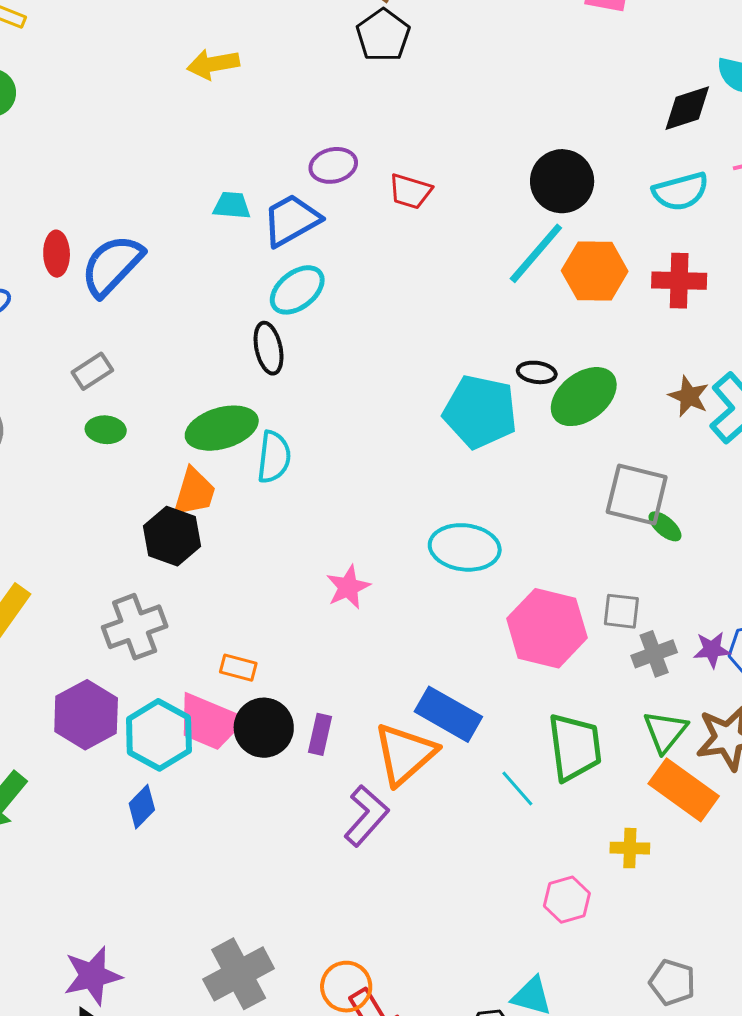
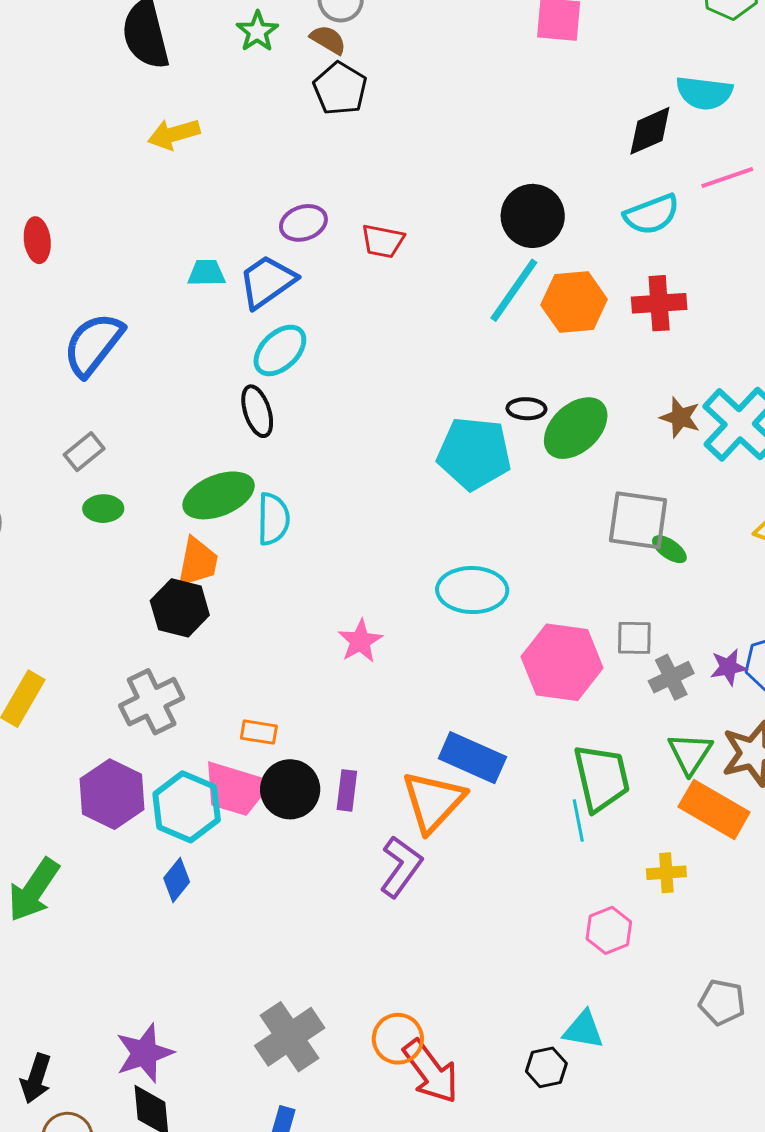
red ellipse: (57, 254) -> (37, 240), moved
cyan line: (517, 789) -> (578, 821), moved, turned 36

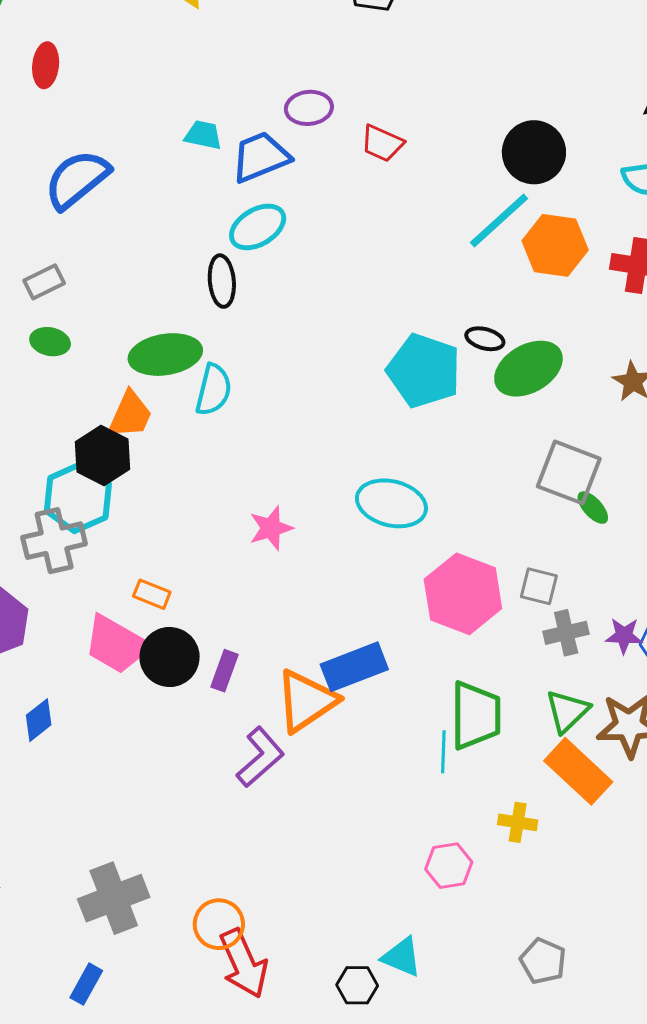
blue rectangle: (472, 758) -> (354, 667), turned -58
cyan hexagon: (187, 807) -> (78, 498), moved

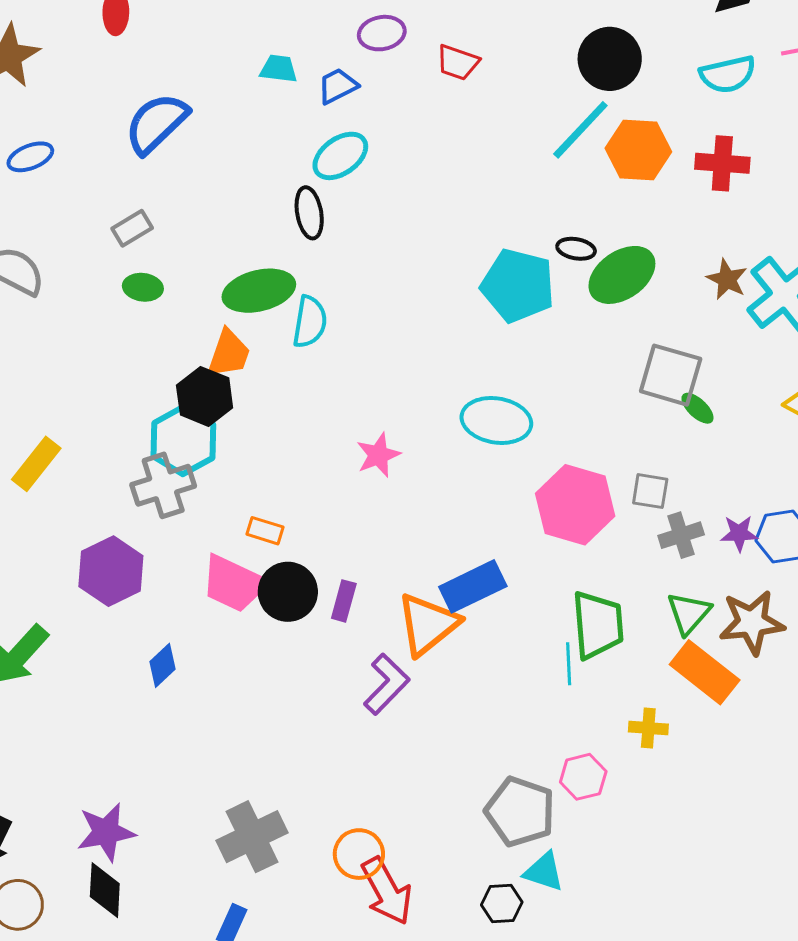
blue trapezoid: (261, 157) -> (338, 86), size x0.7
gray pentagon: (543, 961) -> (520, 812), moved, size x1.5

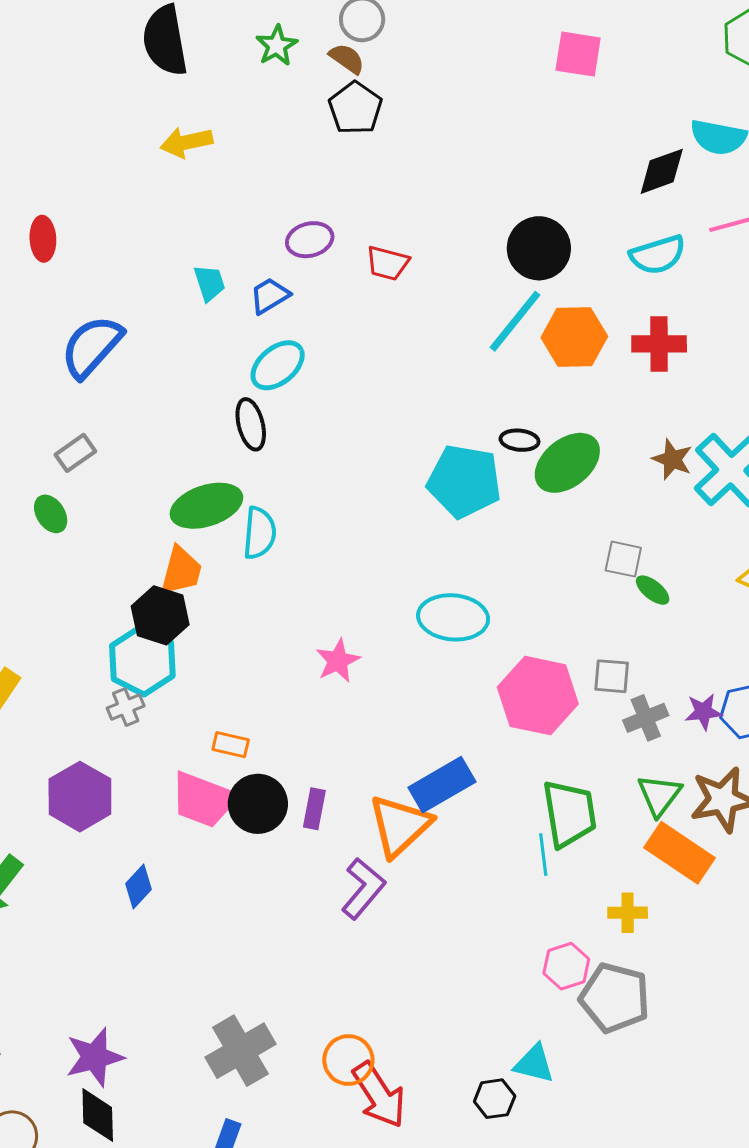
cyan trapezoid: (279, 69) -> (210, 283), turned 69
green ellipse: (143, 287) -> (51, 514), moved, turned 54
gray square: (671, 375) -> (623, 559), size x0.6
gray cross: (163, 485) -> (126, 707), size x0.6
gray pentagon: (520, 812) -> (615, 998), moved

